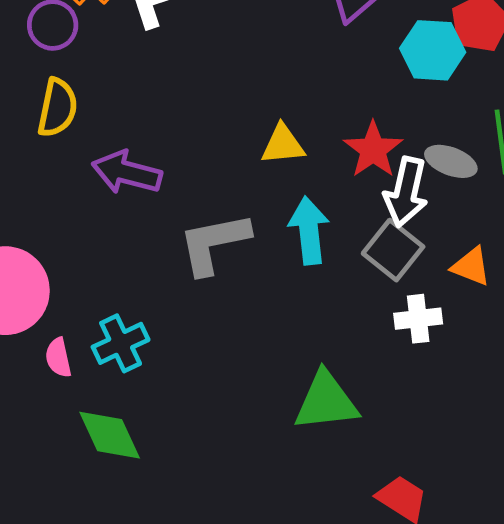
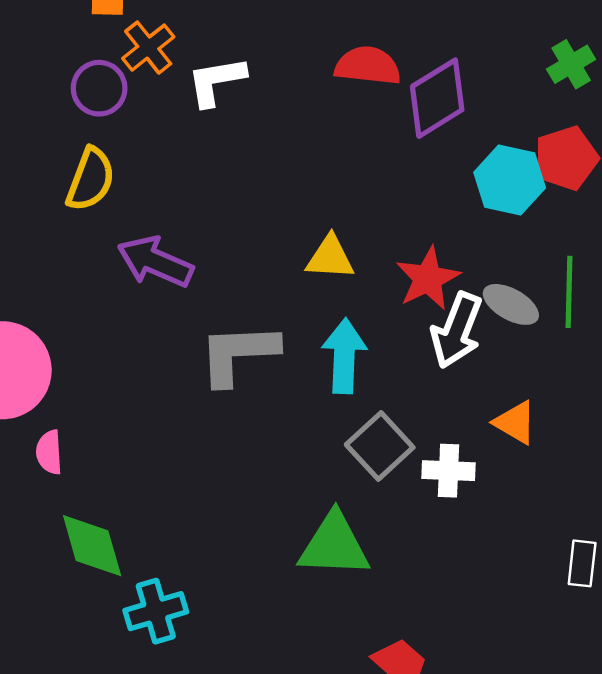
gray square: (393, 250) -> (380, 446), moved
cyan cross: (121, 343) -> (156, 611), moved

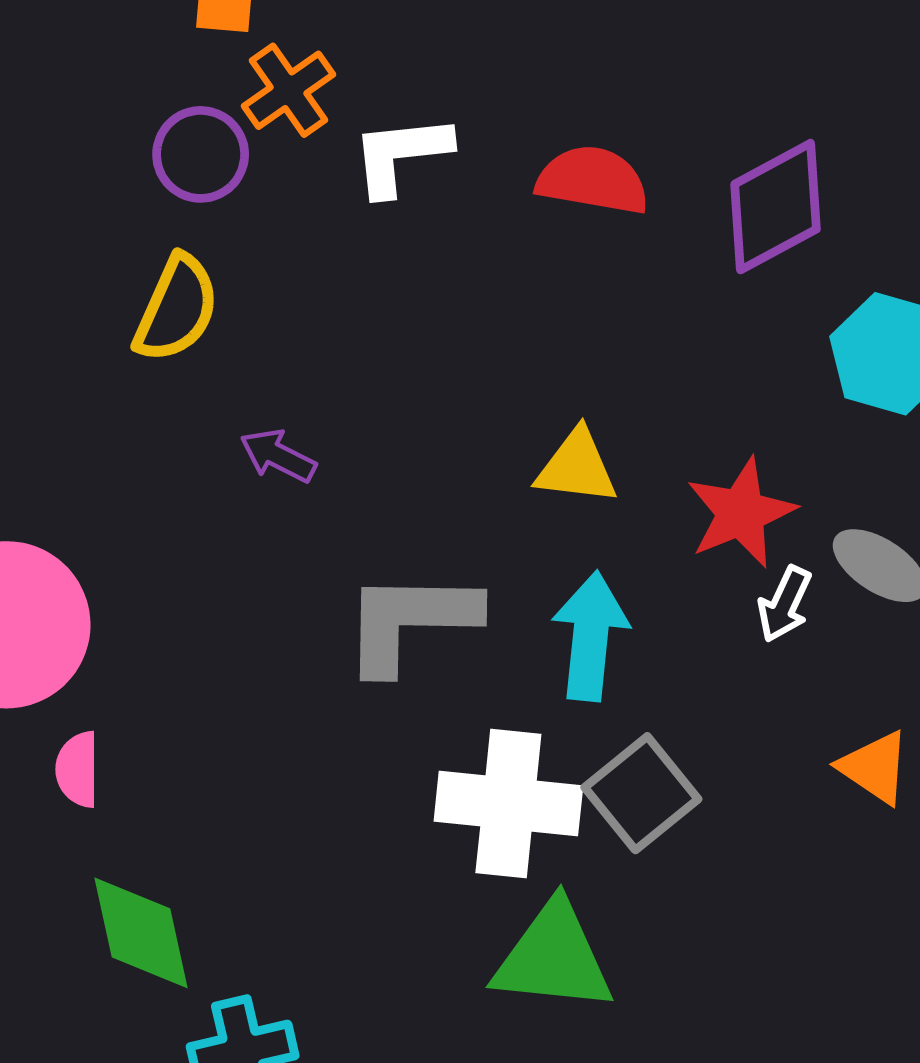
red semicircle: (368, 66) -> (593, 180), moved
purple arrow: (155, 262) -> (278, 456), size x0.6
white arrow: (457, 330) -> (784, 604), size x0.6
white cross: (449, 471) -> (508, 803), moved, size x1.6

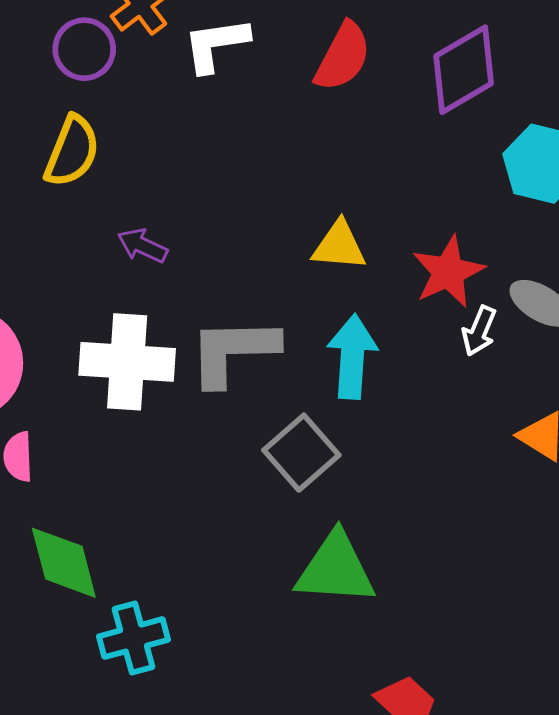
red semicircle: (593, 180) -> (343, 57), turned 110
gray square: (641, 793) -> (301, 453), moved
white cross: (508, 803) -> (127, 362), moved

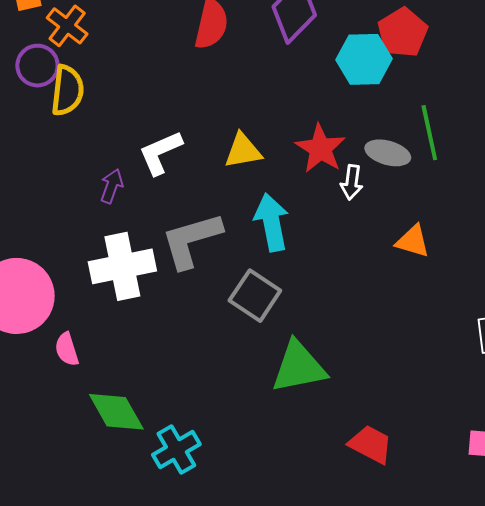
white L-shape: (216, 44) -> (160, 153), moved
yellow semicircle: (72, 151) -> (67, 90), moved
purple arrow: (142, 246) -> (112, 186), turned 100

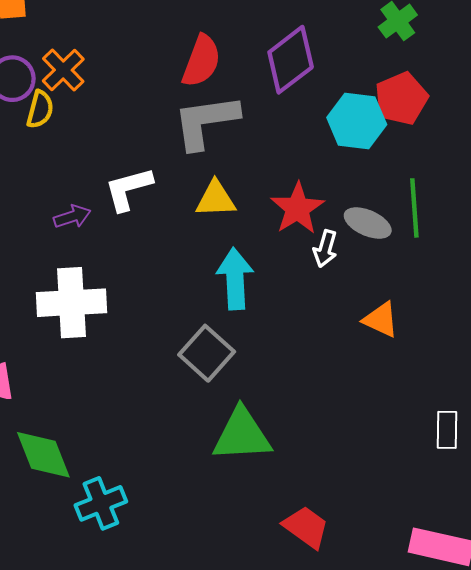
orange cross: (67, 26) -> (63, 70), moved
yellow semicircle: (67, 90) -> (40, 109), size x0.7
purple arrow: (112, 186) -> (72, 217), turned 44
gray L-shape: (191, 240) -> (206, 122), moved

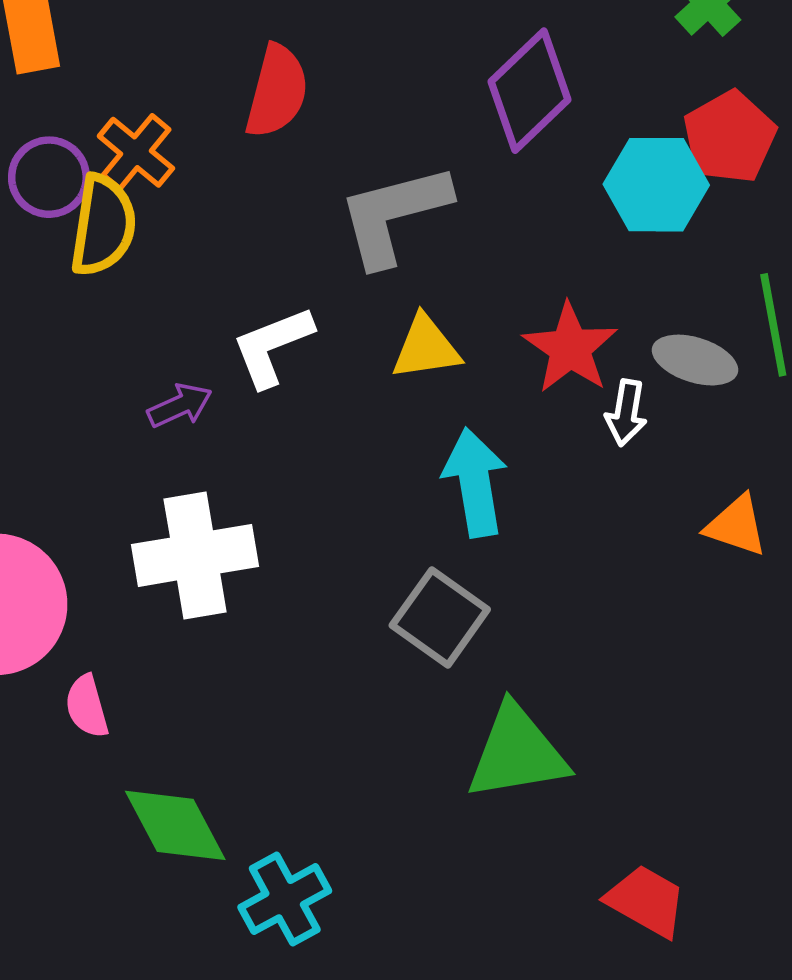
red semicircle: (201, 61) -> (277, 91), moved
yellow semicircle: (40, 109) -> (103, 225), size x1.5

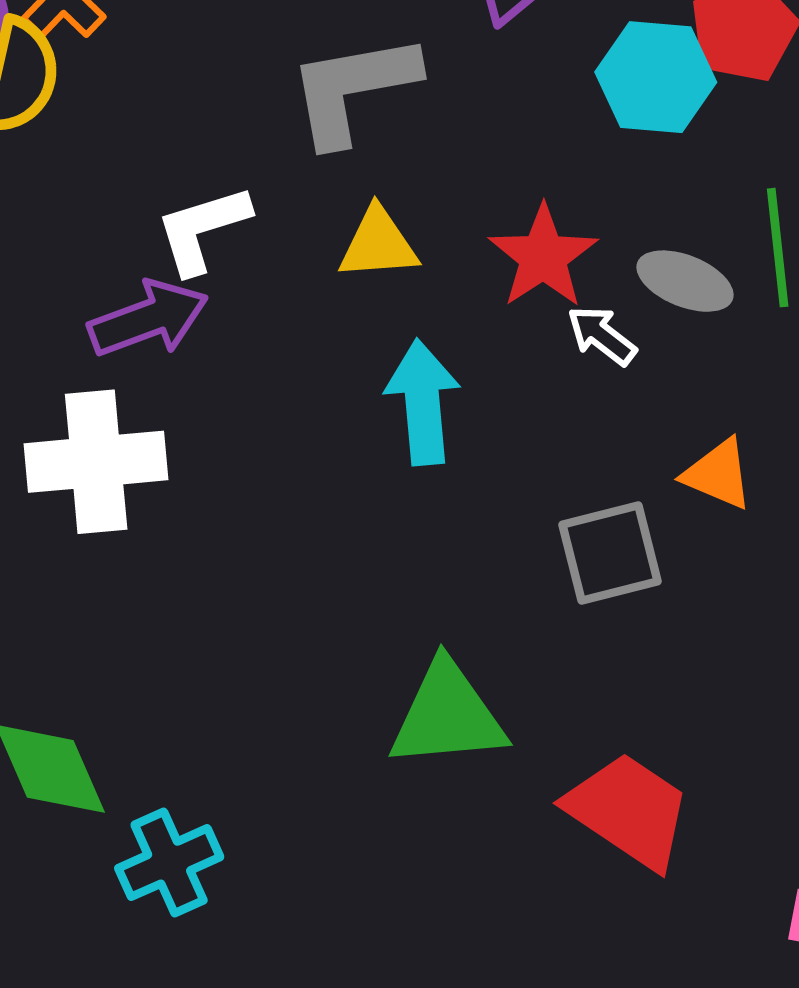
purple arrow: (180, 406) -> (148, 319), moved, size x1.6
white arrow: (626, 413) -> (602, 335), turned 114
gray square: (440, 617) -> (610, 553), moved, turned 36
red trapezoid: (646, 901) -> (628, 811), moved, size x1.4

